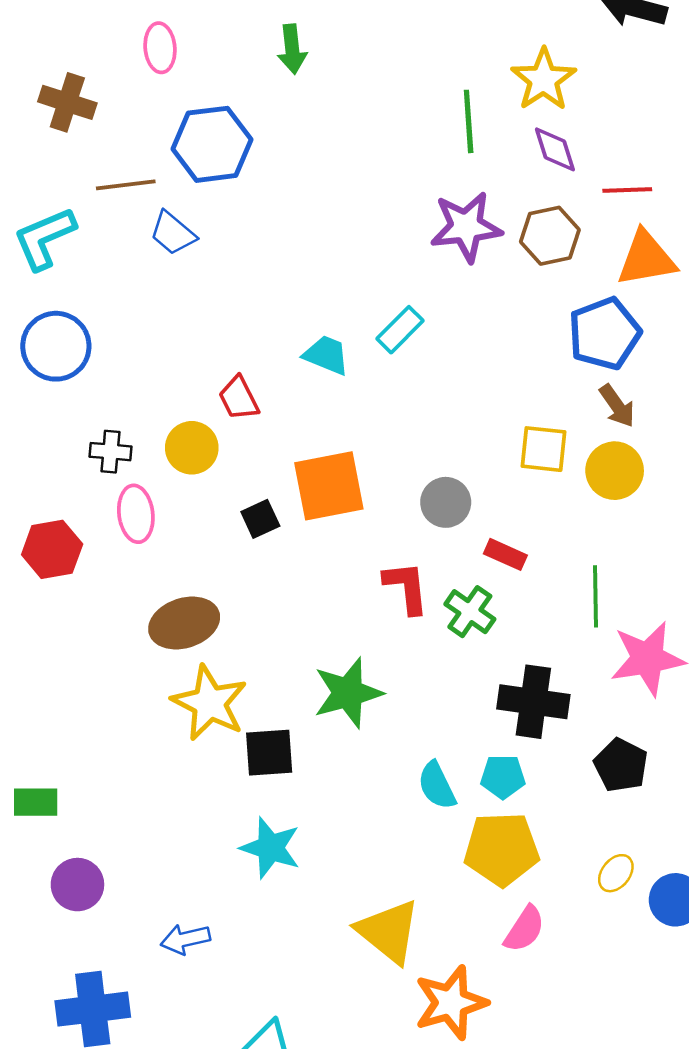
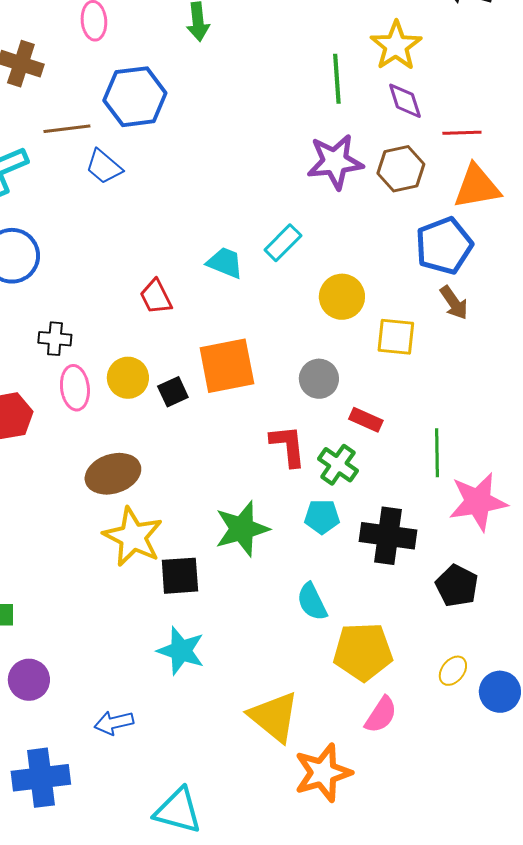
yellow circle: (192, 448) -> (128, 378), moved
yellow circle: (615, 471) -> (342, 297), moved
cyan pentagon: (503, 777) -> (322, 517), moved

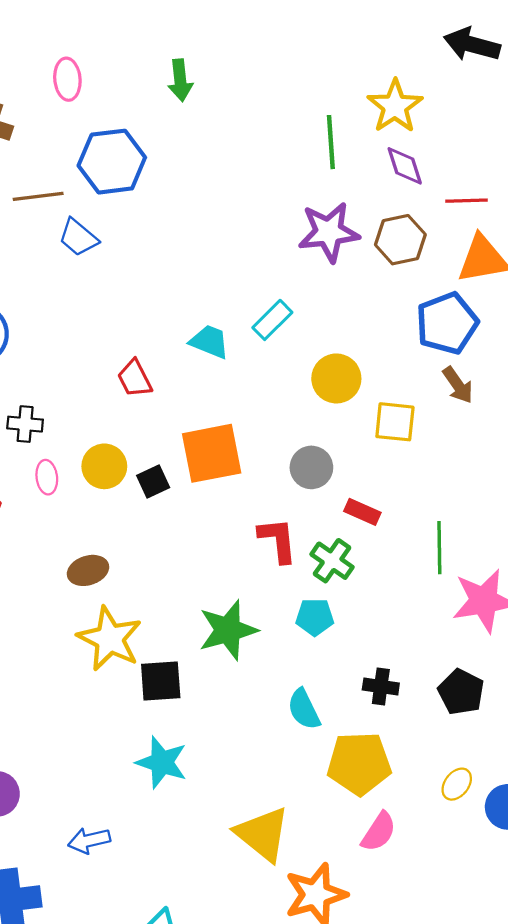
pink ellipse: (75, 388) -> (47, 477), size x0.7
brown ellipse: (113, 474) -> (88, 570), size x0.7
black cross: (388, 536) -> (381, 686), moved, size x0.6

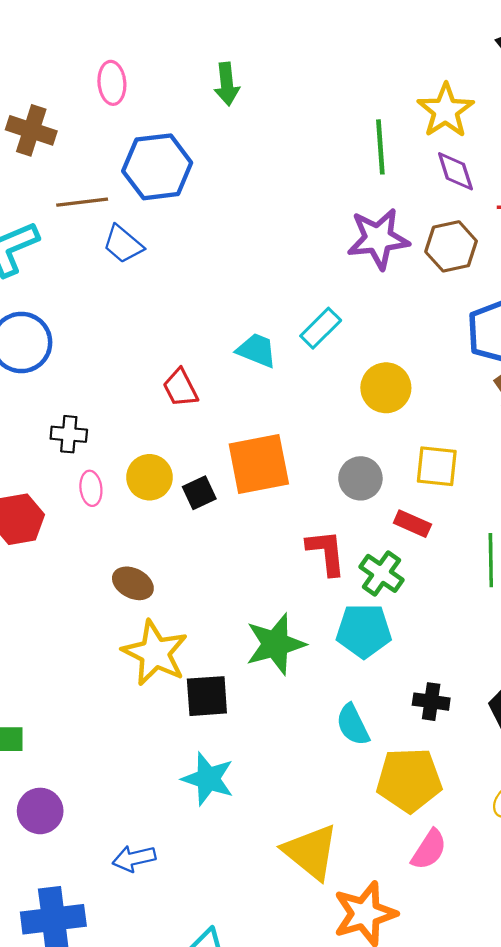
yellow square: (395, 422) -> (437, 466), moved
brown ellipse: (88, 570) -> (133, 583), turned 45
cyan pentagon: (315, 617) -> (364, 631), size x1.4

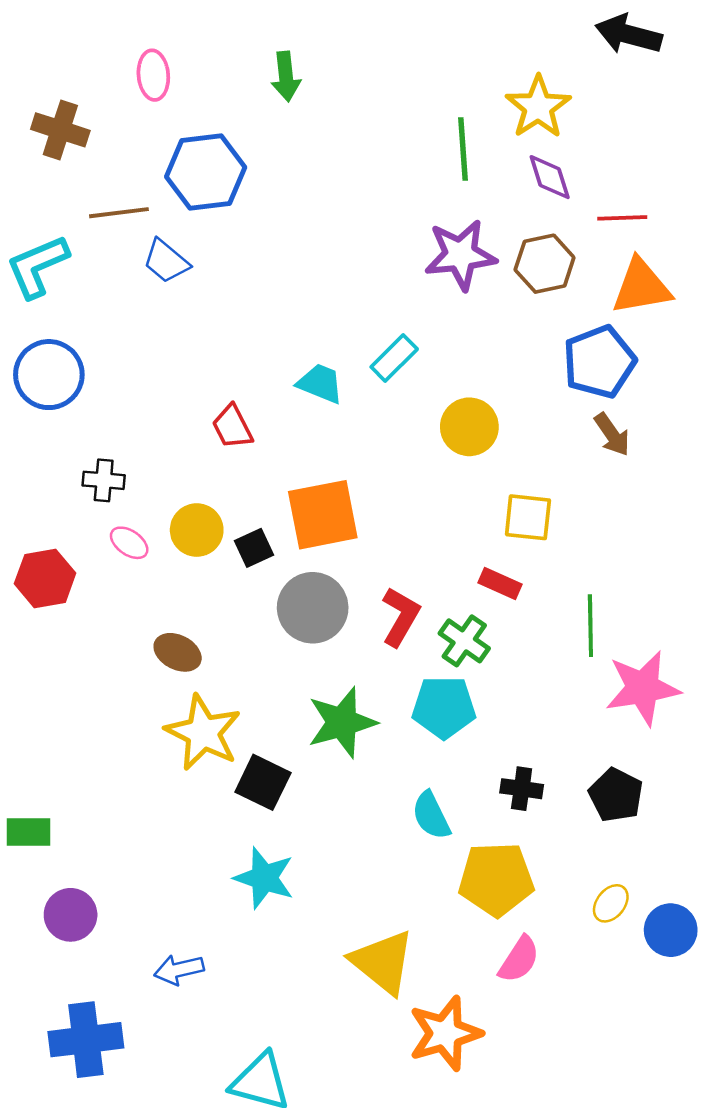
gray circle: (360, 478) -> (313, 608), moved, size x1.4
pink ellipse: (91, 488) -> (129, 543), turned -48
red L-shape: (326, 552) -> (401, 617), turned 36
black square: (207, 696) -> (263, 782), turned 30

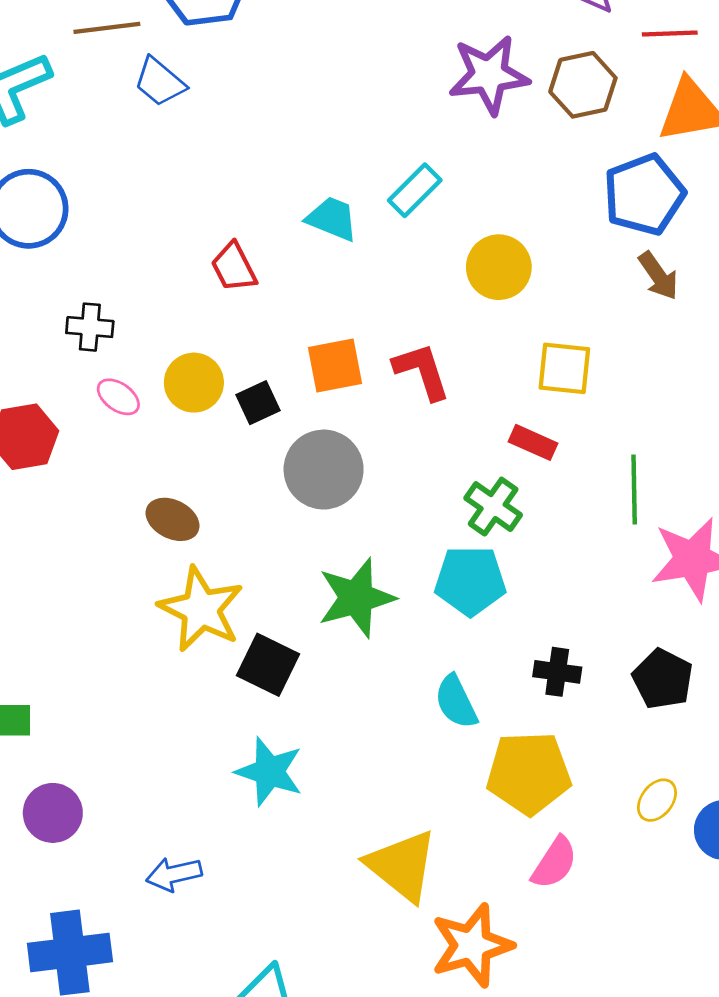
orange square: (323, 515) -> (335, 365), size x0.7
red L-shape: (401, 617) -> (422, 371), moved, turned -48

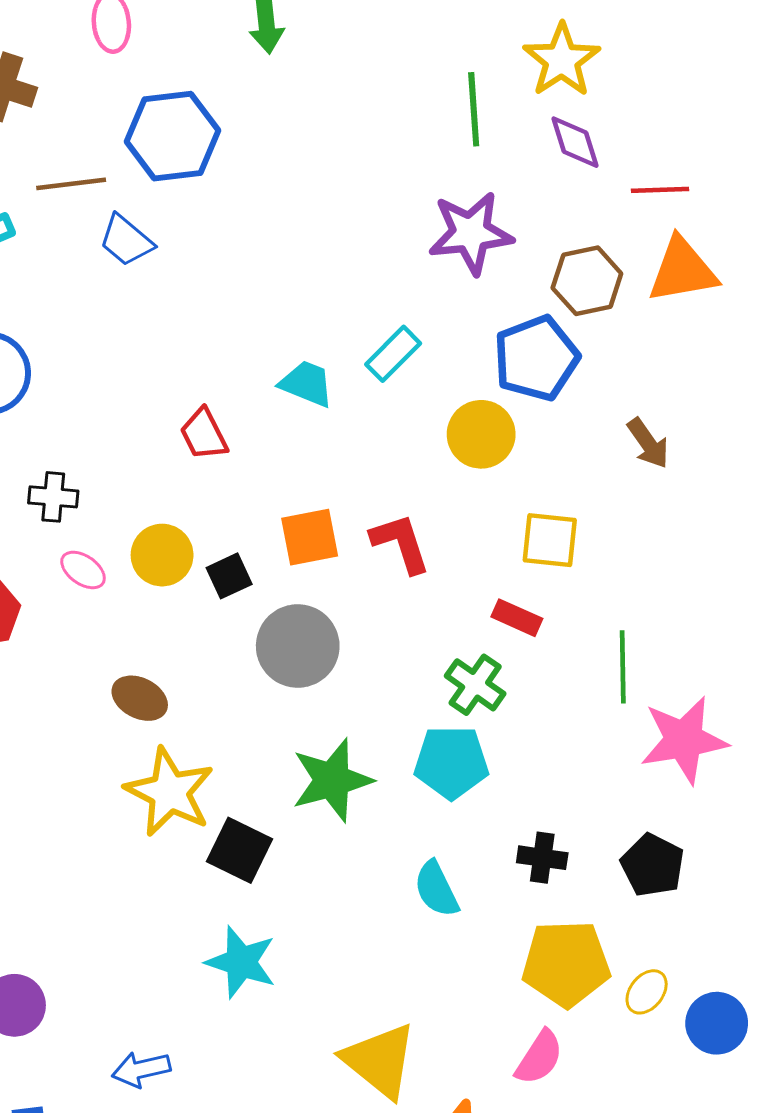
brown hexagon: (583, 85) -> (587, 281), moved
blue pentagon: (644, 195) -> (536, 358), moved
yellow pentagon: (529, 773) -> (566, 964), moved

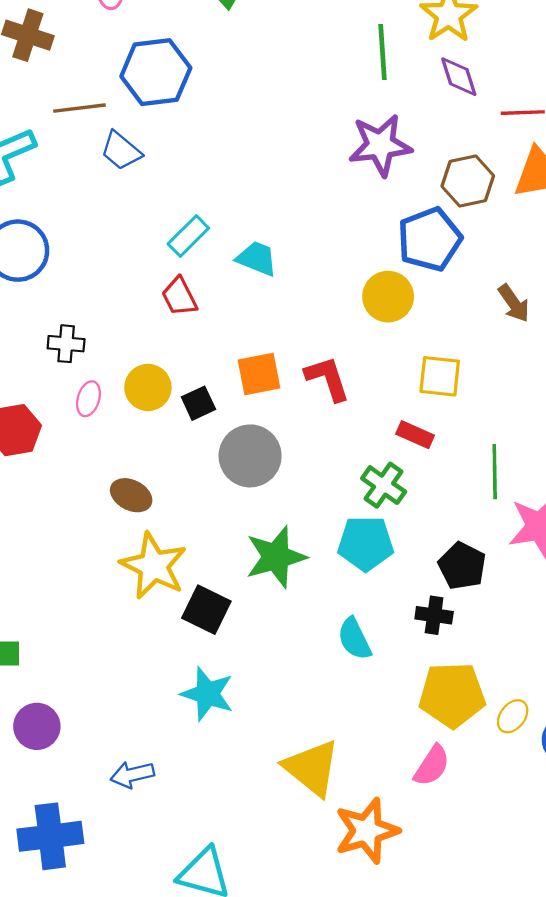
cyan rectangle: (393, 354) -> (188, 236), moved
pink ellipse: (83, 570) -> (88, 399), turned 72
black pentagon: (653, 865) -> (462, 566), moved

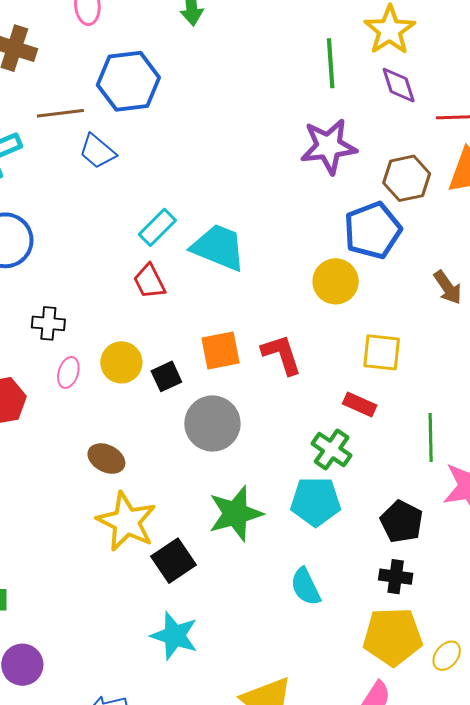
cyan trapezoid: (257, 258) -> (218, 247), size x1.5
black square: (206, 610) -> (173, 561), turned 30
black cross: (434, 615) -> (396, 577), moved

